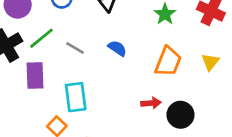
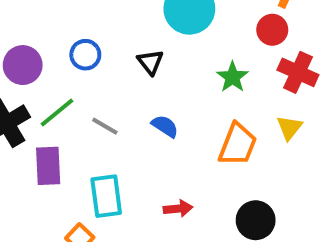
yellow triangle: (210, 62) -> (289, 128), moved
red arrow: (151, 103) -> (178, 209), moved

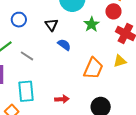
green star: (233, 77) -> (92, 24), moved
blue semicircle: (165, 126) -> (64, 45), moved
yellow triangle: (289, 128) -> (120, 61), turned 32

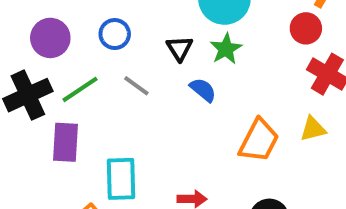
green star: (92, 24) -> (226, 49), moved
gray line: (27, 56) -> (136, 86), moved

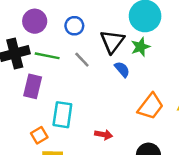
black triangle: (180, 48) -> (112, 41), size x1.5
green line: (80, 89) -> (47, 56), turned 35

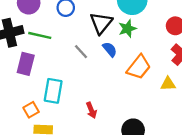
gray line: (82, 60) -> (81, 52), moved
orange trapezoid: (151, 106) -> (139, 67), moved
red arrow: (104, 135) -> (91, 110), turned 56

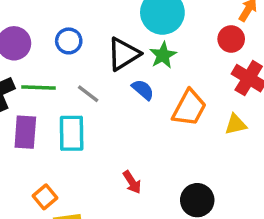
black triangle: (101, 23) -> (124, 54), turned 30
gray line: (81, 52) -> (88, 94), moved
cyan rectangle: (53, 91) -> (72, 133), moved

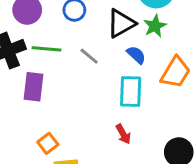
cyan rectangle: (72, 133) -> (131, 92), moved

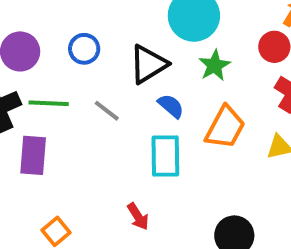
green star: (155, 26) -> (214, 65), moved
red arrow: (123, 134) -> (138, 216), moved

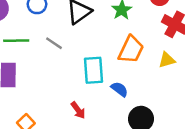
blue semicircle: (171, 106) -> (119, 89), moved

